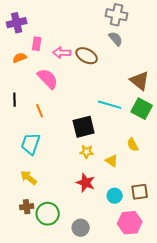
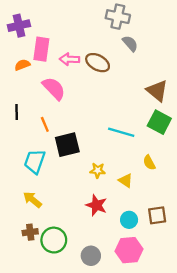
gray cross: (117, 15) -> (118, 17), moved
pink rectangle: (37, 44) -> (41, 49), size x1.5
cyan line: (110, 105) -> (121, 132), moved
black square: (84, 127) -> (67, 145), moved
pink hexagon: (130, 223) -> (129, 250), moved

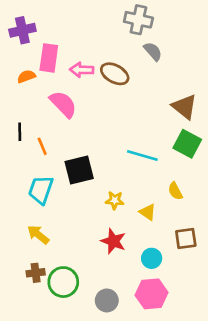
orange line: (45, 124) -> (42, 146), moved
brown square: (157, 215) -> (186, 239), moved

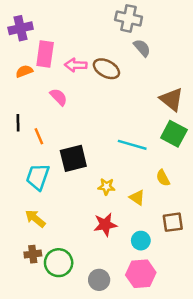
pink semicircle: (63, 104) -> (59, 97), size x0.7
red star: (113, 241) -> (105, 225), turned -30

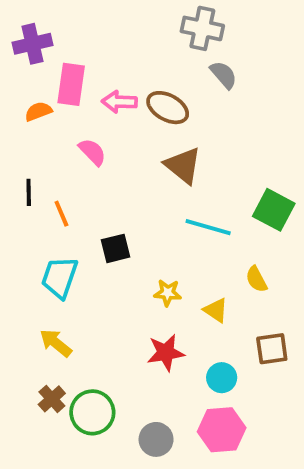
brown triangle: (171, 99) -> (183, 165), moved
black square: (73, 158) -> (116, 248), size x0.7
brown cross: (33, 254) -> (52, 399), turned -35

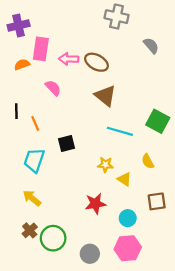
gray semicircle: (224, 75) -> (151, 46), moved
yellow star: (168, 293) -> (105, 165), moved

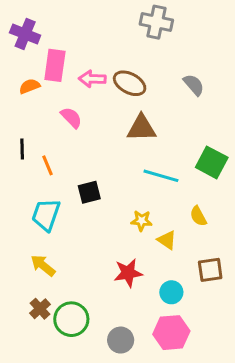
purple cross: (19, 25) -> (25, 34), turned 35
gray semicircle: (151, 46) -> (194, 85), moved
brown triangle: (105, 96) -> (142, 128), turned -40

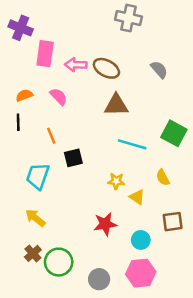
orange semicircle: (30, 86) -> (24, 95), moved
orange line: (47, 165) -> (51, 136), moved

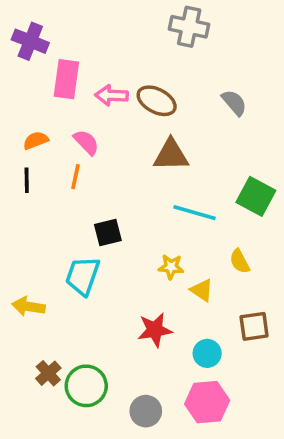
orange line: (51, 136) -> (75, 177), moved, turned 35
cyan trapezoid: (38, 176) -> (83, 276), moved
yellow arrow: (35, 218) -> (28, 306), moved, turned -30

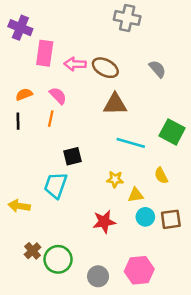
yellow triangle: (202, 290) -> (136, 195), turned -42
cyan circle: (207, 353) -> (145, 217), moved

